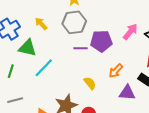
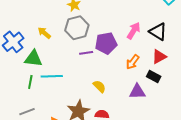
cyan line: (44, 68) -> (52, 76), turned 50
green line: (11, 71) -> (30, 82), moved
orange arrow: (116, 71) -> (133, 62), moved

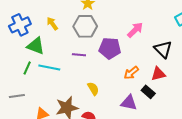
pink arrow: (134, 31) -> (135, 30), moved
purple line: (86, 53) -> (79, 55), moved

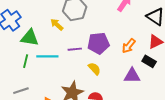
yellow arrow: (52, 24) -> (57, 25), moved
purple pentagon: (110, 48) -> (98, 43), moved
purple line: (79, 55) -> (75, 49), moved

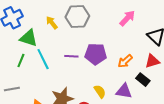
yellow arrow: (57, 25) -> (52, 23), moved
cyan line: (47, 56) -> (43, 59), turned 55
yellow semicircle: (94, 69) -> (100, 91), moved

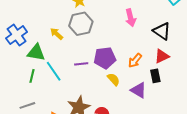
pink arrow: (127, 18) -> (131, 18), turned 132
black rectangle: (143, 80) -> (155, 76), turned 48
yellow semicircle: (100, 91) -> (114, 79), moved
purple triangle: (124, 91) -> (139, 90), turned 30

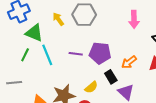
black rectangle: (155, 76) -> (111, 77), moved, turned -32
yellow semicircle: (114, 79) -> (91, 87), moved, turned 80

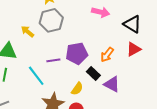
pink arrow: (134, 19) -> (101, 12), turned -60
cyan line: (47, 55) -> (36, 76), moved

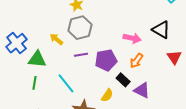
pink arrow: (101, 12) -> (132, 38), moved
red triangle: (134, 49) -> (174, 57), moved, turned -35
purple line: (53, 60) -> (81, 55), moved

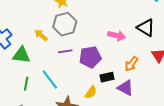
orange arrow: (136, 61) -> (131, 64), moved
black rectangle: (123, 80) -> (107, 77), turned -56
green line: (35, 83) -> (26, 84), moved

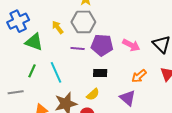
purple pentagon: (90, 57) -> (102, 45), moved
black rectangle: (107, 77) -> (100, 73), moved

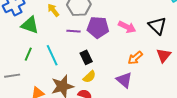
black rectangle: (100, 73) -> (86, 57), moved, turned 64

